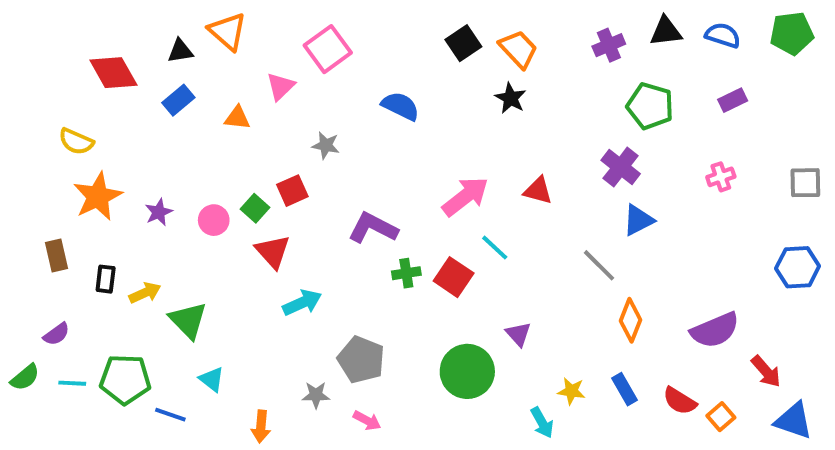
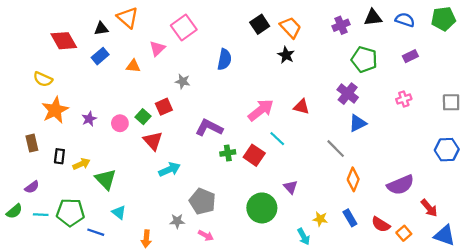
blue semicircle: (400, 106) -> (224, 59), turned 75

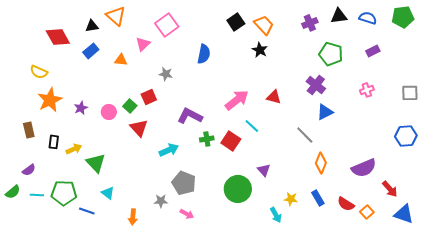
cyan arrow: (169, 169) -> (169, 150), moved

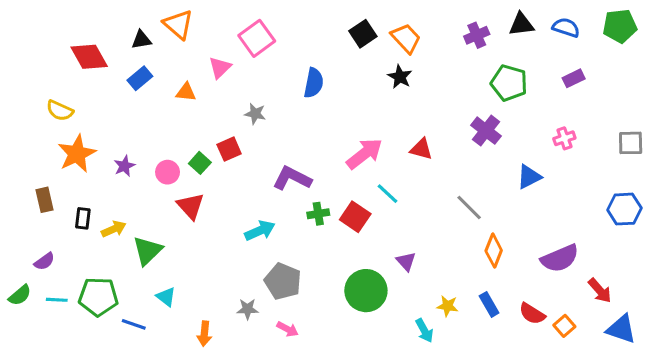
blue triangle: (325, 112) -> (529, 177), moved
red triangle: (139, 128) -> (191, 206), moved
green triangle: (96, 163) -> (148, 251), turned 30

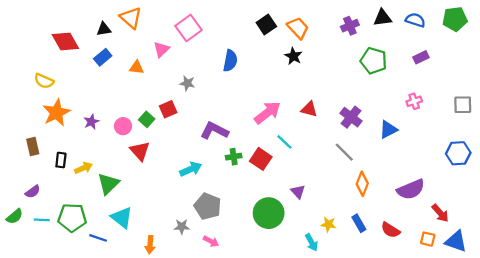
purple cross: (486, 131) -> (351, 117), moved
cyan triangle: (166, 297) -> (122, 218), size x1.5
orange square: (564, 326) -> (428, 239), moved, turned -35

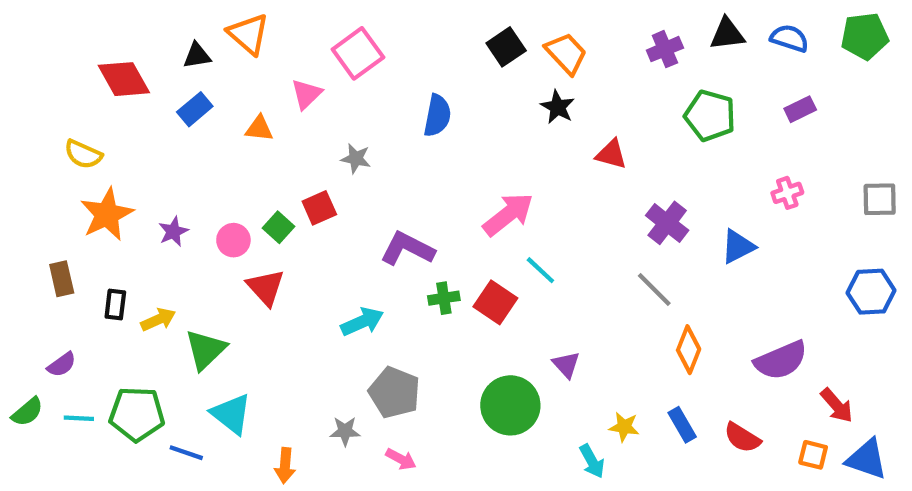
red triangle: (309, 109) -> (611, 154), moved

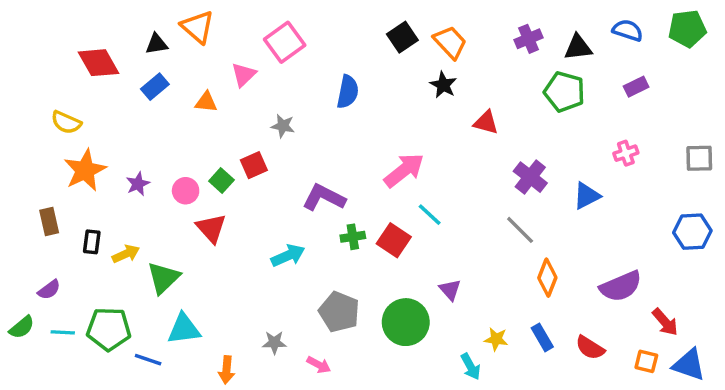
black triangle: (727, 34) -> (578, 47), moved
gray pentagon: (394, 393) -> (339, 312), moved
cyan triangle: (231, 414) -> (184, 329), turned -45

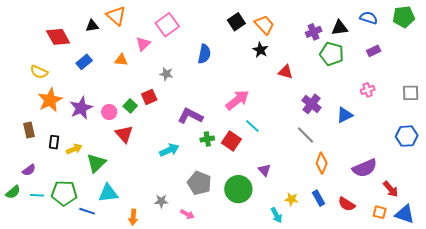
purple cross: (529, 39) -> (314, 32), moved
blue rectangle: (155, 87) -> (84, 62), moved
purple star: (138, 184) -> (81, 108), size x1.6

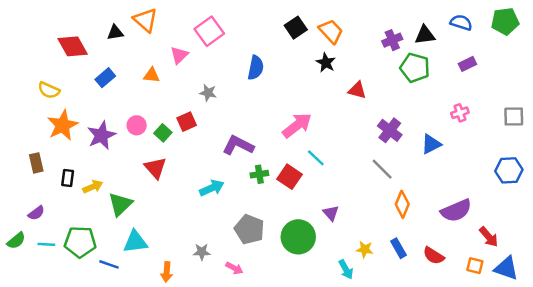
pink circle: (109, 112) -> (137, 125), moved

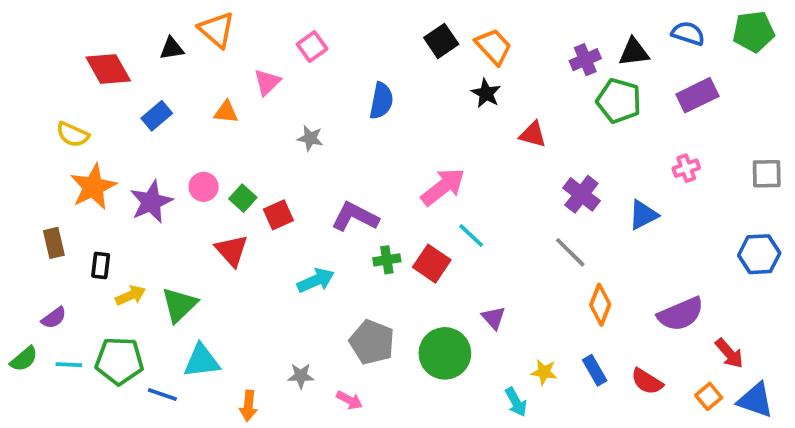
pink square: (209, 31) -> (312, 47), size x0.7
purple rectangle: (467, 64) -> (697, 95), size x1.5
red square: (187, 122) -> (278, 215), moved
yellow arrow: (93, 187) -> (131, 295), moved
orange square: (475, 266) -> (709, 396), turned 36

